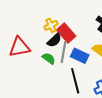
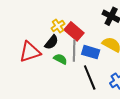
black semicircle: (54, 40) -> (52, 42), moved

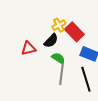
gray line: (74, 51) -> (61, 74), moved
red triangle: (30, 52) -> (29, 48), size x0.7

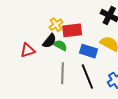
red rectangle: (74, 32) -> (72, 30), turned -48
green semicircle: (58, 58) -> (60, 45), moved

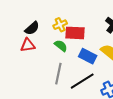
black semicircle: (49, 41) -> (32, 28), moved
black line: (87, 77) -> (82, 81), turned 70

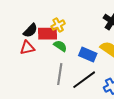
red rectangle: (75, 33) -> (48, 34), moved

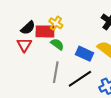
yellow cross: (58, 25) -> (56, 23), turned -32
red triangle: (27, 48) -> (24, 45), turned -49

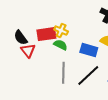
yellow cross: (56, 23) -> (61, 31), moved
black semicircle: (28, 28) -> (21, 38), moved, turned 105

